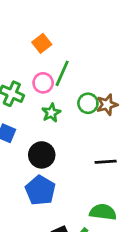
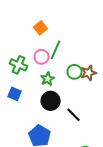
black circle: (42, 155) -> (51, 101), moved
black line: (106, 162) -> (74, 115), moved, turned 49

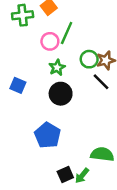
green cross: (19, 65) -> (23, 15), moved, turned -30
black line: (74, 115) -> (101, 82), moved

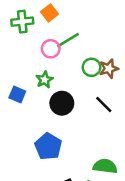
green line: (67, 33) -> (68, 40), turned 35
green star: (57, 68) -> (45, 80), moved
black line: (101, 82) -> (104, 104), moved

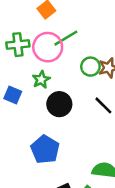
green cross: (22, 22) -> (18, 45), moved
pink circle: (51, 49) -> (48, 47), size x1.5

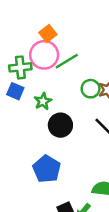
pink circle: (48, 47) -> (44, 55), moved
blue square: (13, 95) -> (15, 91), moved

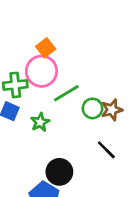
green line: (67, 61) -> (66, 93), moved
black circle: (60, 125) -> (59, 172), moved

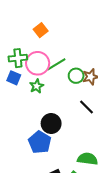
pink circle: (41, 71) -> (38, 63), moved

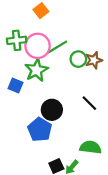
blue square: (14, 78) -> (16, 86), moved
green star: (37, 86) -> (36, 70), size x1.5
black line: (86, 107) -> (89, 103), moved

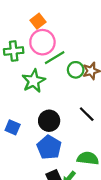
pink circle: (38, 46) -> (42, 42), moved
blue square: (16, 86) -> (13, 127), moved
blue pentagon: (40, 130) -> (49, 147), moved

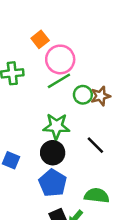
pink circle: (42, 42) -> (60, 59), moved
green star: (34, 81) -> (56, 126), moved, turned 30

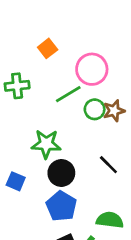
pink circle: (60, 59) -> (92, 69), moved
green star: (56, 126) -> (46, 144), moved

